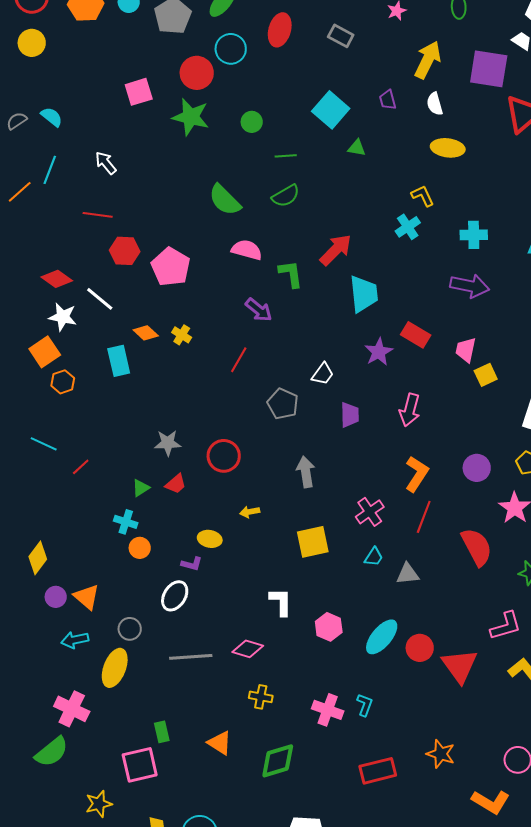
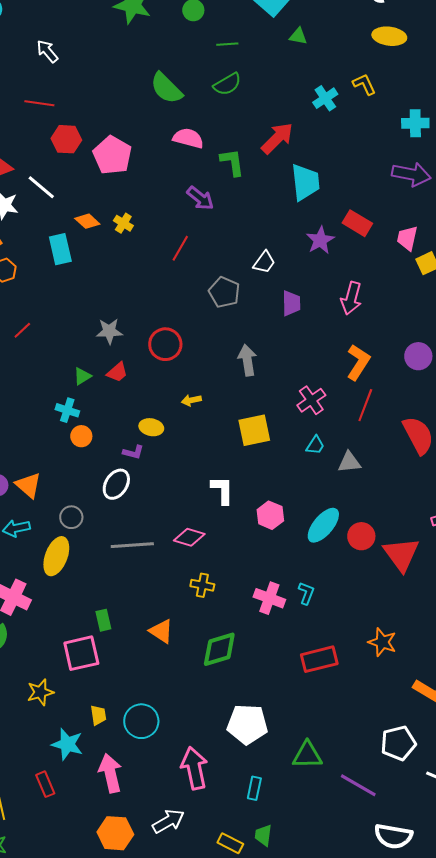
cyan cross: (408, 227) -> (325, 98), moved
red line: (81, 467) -> (22, 330), moved

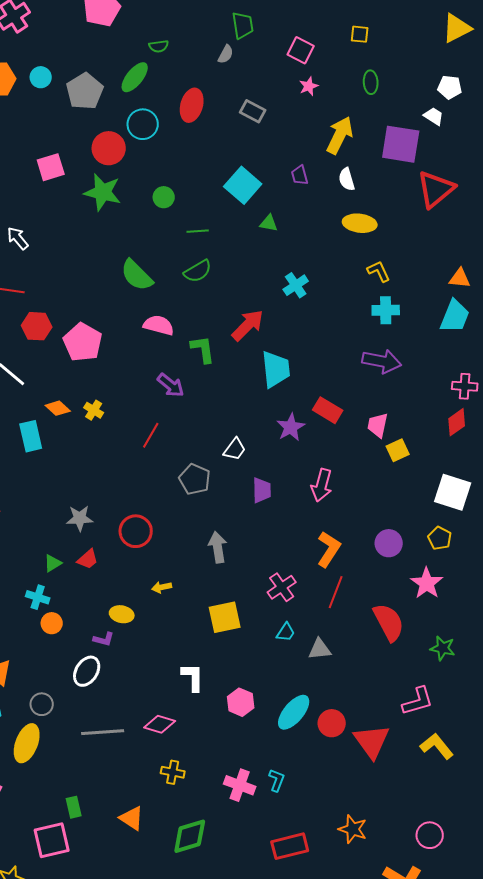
yellow L-shape: (364, 84) -> (379, 271), moved

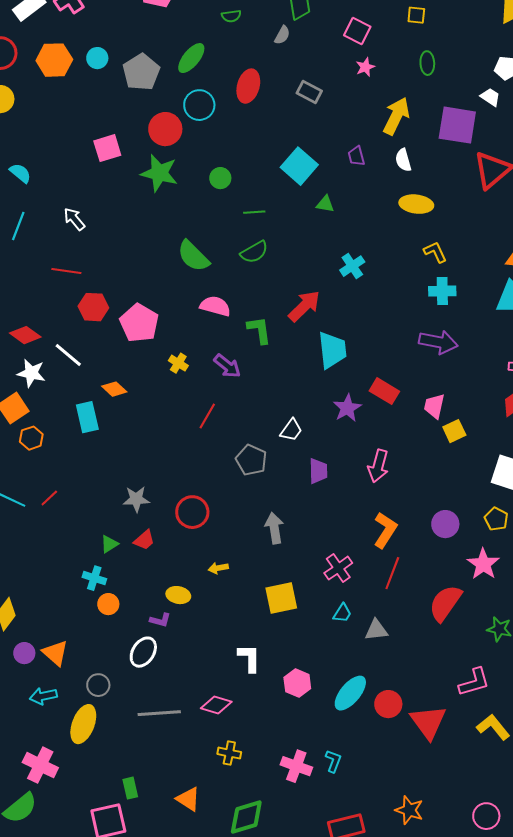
green semicircle: (159, 46) -> (231, 16), moved
yellow cross: (94, 410) -> (178, 363), moved
red semicircle: (389, 622) -> (445, 603), turned -117

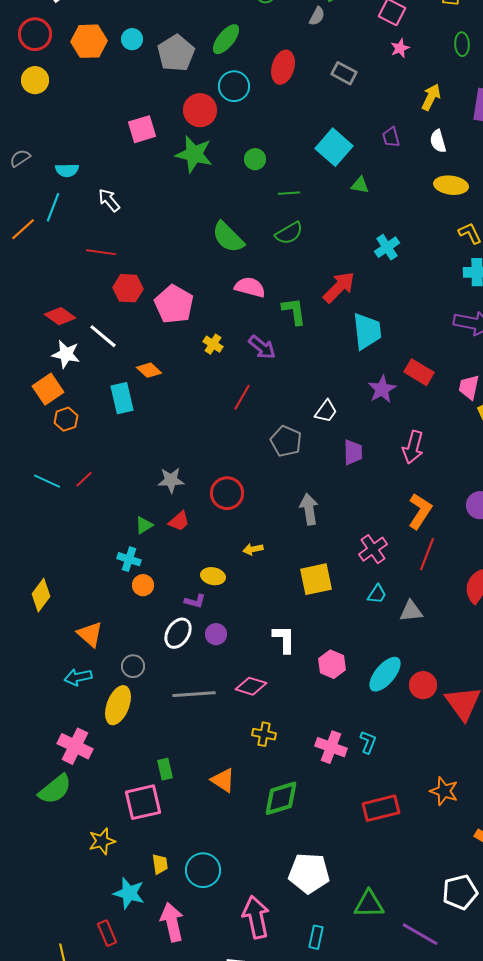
yellow arrow: (396, 116) -> (431, 97), size x0.7
cyan semicircle: (20, 173) -> (67, 170), moved, turned 140
purple circle: (24, 653) -> (216, 634), moved

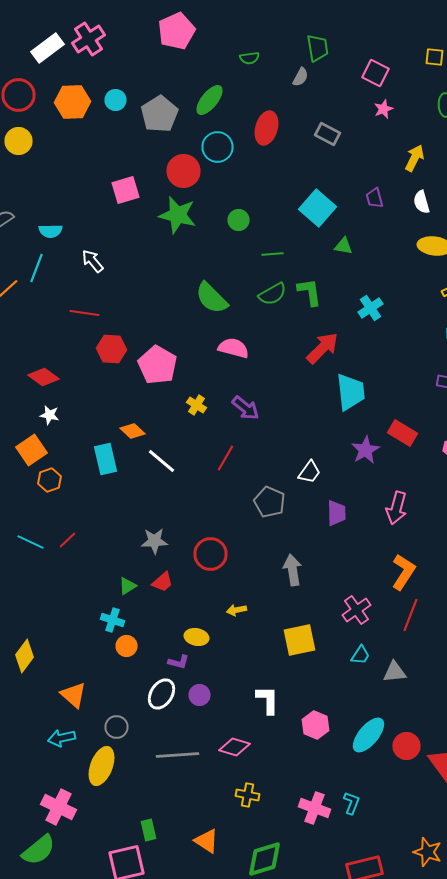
green L-shape: (294, 311) -> (310, 292), moved
white line: (103, 336) -> (162, 461), moved
white star: (66, 354) -> (50, 415), size x0.7

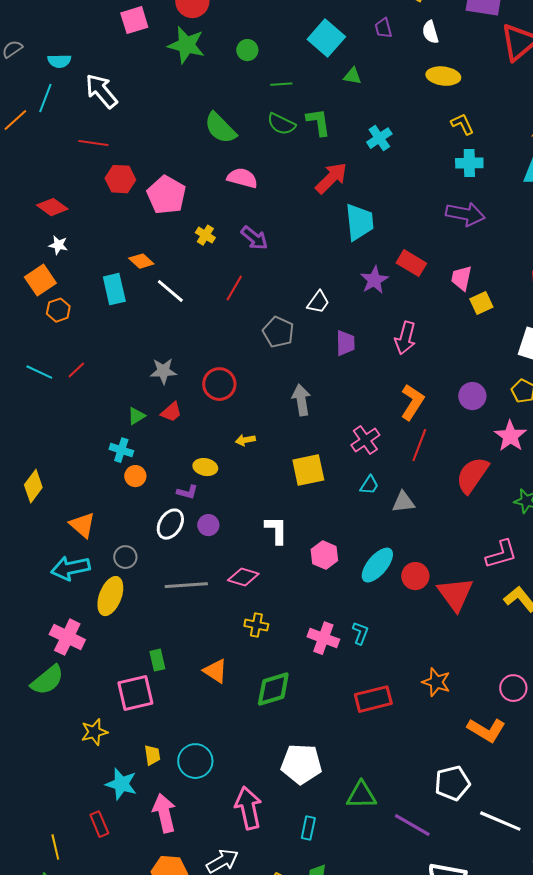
white arrow: (92, 261) -> (101, 91), size x1.5
green semicircle: (272, 294) -> (281, 124), turned 56
cyan arrow: (62, 738) -> (70, 568), size x1.4

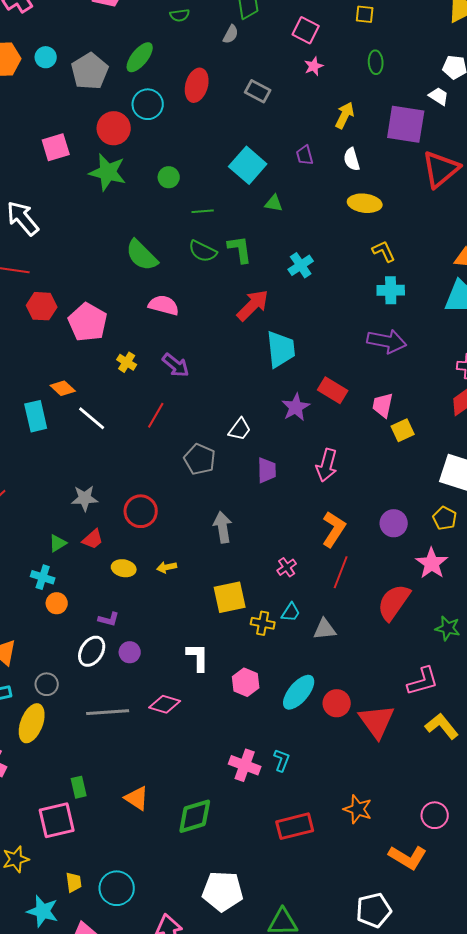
pink cross: (365, 440) -> (287, 567), size x0.7
yellow ellipse: (205, 467) -> (124, 568), moved
yellow cross: (256, 625) -> (263, 623), moved

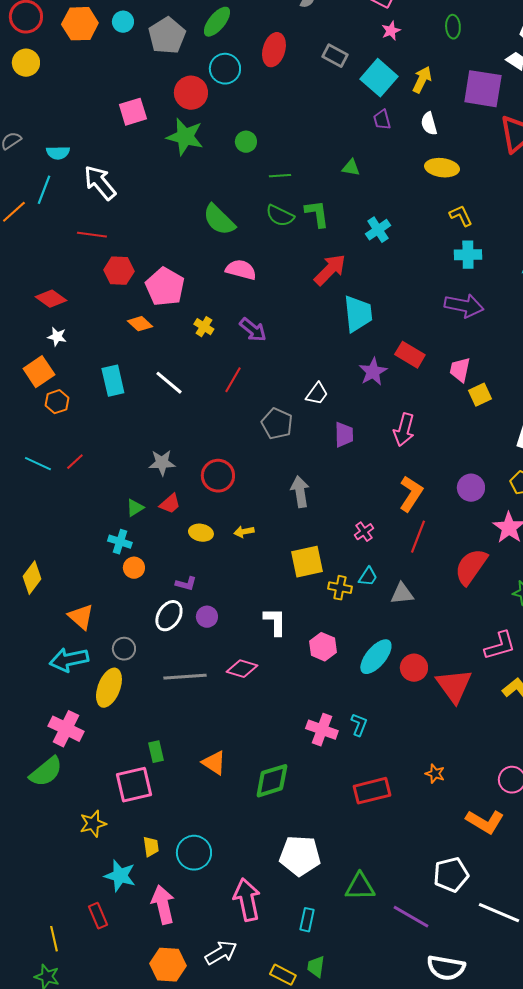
cyan square: (248, 165) -> (379, 78), moved
orange diamond: (63, 388) -> (140, 324), moved
orange star: (358, 809) -> (435, 774), size x0.7

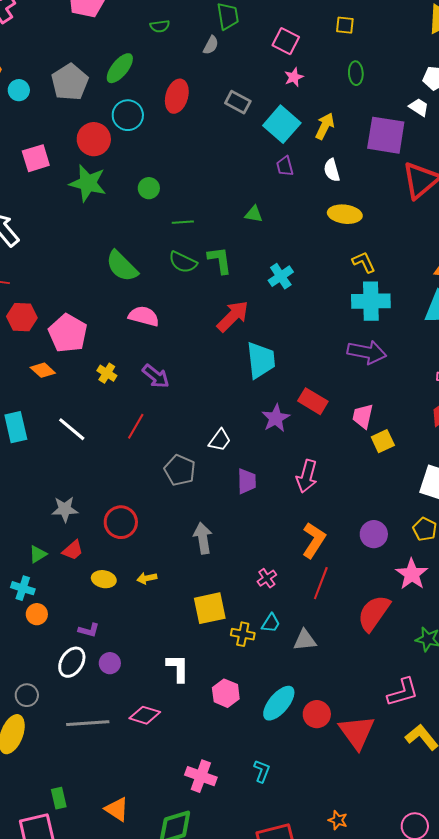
cyan circle: (123, 22) -> (19, 90), moved
cyan cross: (468, 255) -> (371, 301), size x1.4
pink cross: (322, 730) -> (201, 776), moved

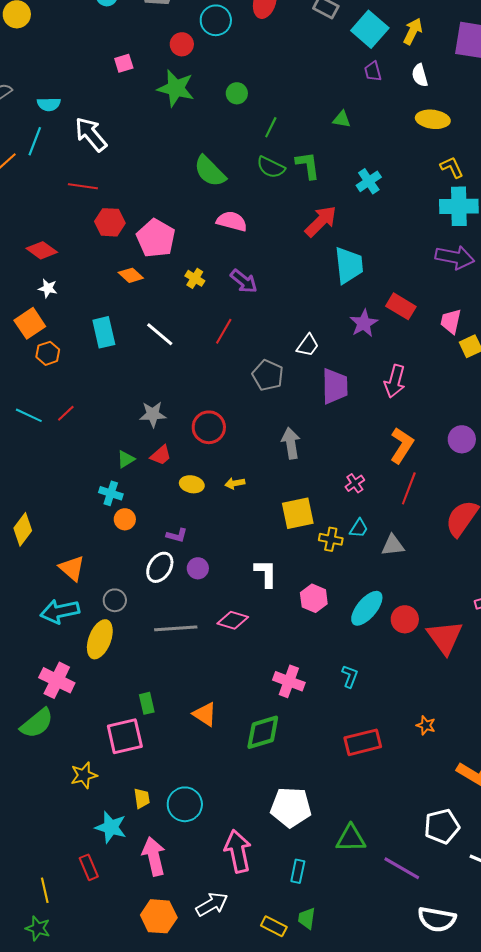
red circle: (94, 139) -> (182, 44), size x0.7
pink square: (36, 158) -> (124, 63), size x0.7
green line: (183, 222) -> (271, 127), turned -60
purple trapezoid: (247, 481) -> (335, 386), size x1.4

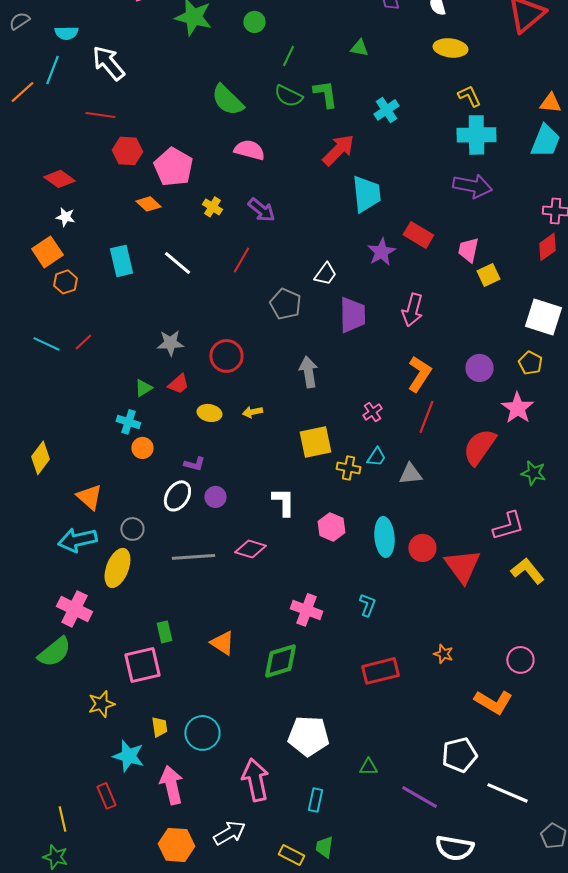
cyan ellipse: (367, 608) -> (384, 537), turned -45
green triangle: (351, 838) -> (368, 767), size x0.6

